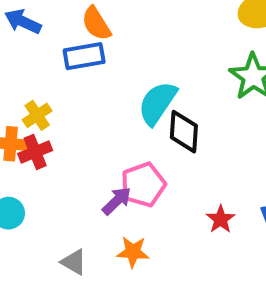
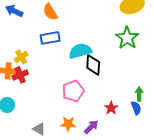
blue rectangle: (84, 56) -> (50, 38), moved
cyan semicircle: (157, 103) -> (80, 51), turned 40
purple arrow: (117, 201) -> (91, 127), moved

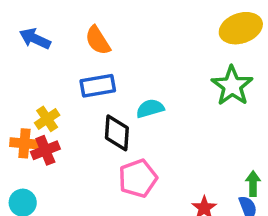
cyan semicircle: (80, 51) -> (150, 108), size x0.7
black diamond: (93, 65) -> (117, 133), moved

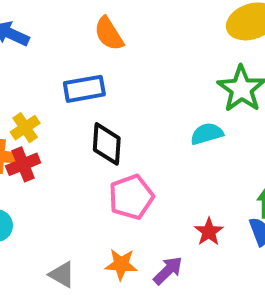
orange semicircle: (98, 40) -> (109, 34), moved
cyan semicircle: (150, 108) -> (207, 134), moved

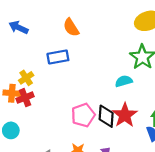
black diamond: (107, 144) -> (106, 116), moved
red star: (209, 232) -> (125, 115), moved, size x1.6

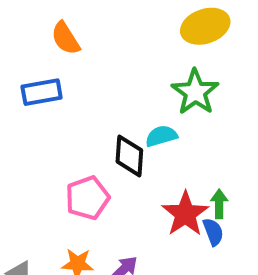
red star: (125, 115) -> (185, 214), moved
black diamond: (106, 116) -> (129, 156), moved

